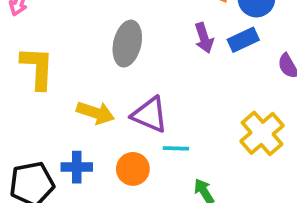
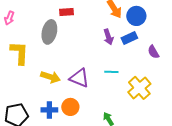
gray ellipse: (127, 44) -> (49, 32), moved
cyan line: (176, 148) -> (111, 72), moved
blue cross: (77, 167) -> (49, 110), moved

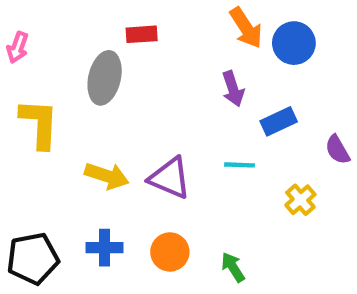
blue rectangle: (129, 38) -> (279, 121), moved
purple semicircle: (153, 52) -> (337, 150), moved
yellow cross: (139, 88) -> (300, 200), size x0.6
orange circle: (70, 107) -> (170, 252), moved

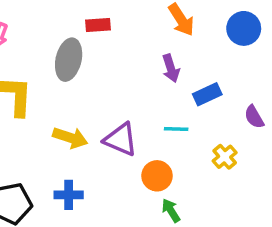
blue circle: (294, 43) -> (244, 28), moved
orange circle: (170, 252) -> (157, 176), moved

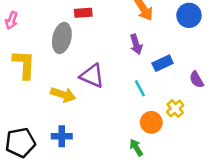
cyan line: (176, 129) -> (140, 88), turned 60
purple triangle: (121, 139) -> (92, 76), moved
orange circle: (157, 176) -> (151, 122), moved

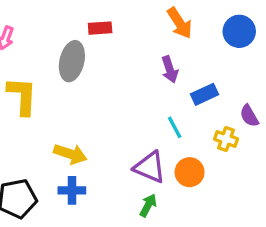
purple triangle: (92, 76) -> (150, 167), moved
yellow arrow: (63, 95) -> (70, 154), moved
yellow cross: (175, 109) -> (226, 139), moved, turned -30
green arrow: (136, 148) -> (148, 205), moved, turned 60

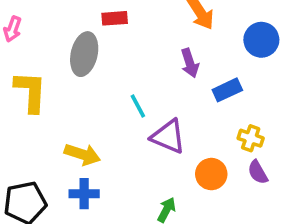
blue circle: (239, 31) -> (261, 40), moved
purple semicircle: (249, 116) -> (258, 172), moved
cyan line: (175, 127) -> (138, 106), moved
purple triangle: (150, 167) -> (168, 136), moved

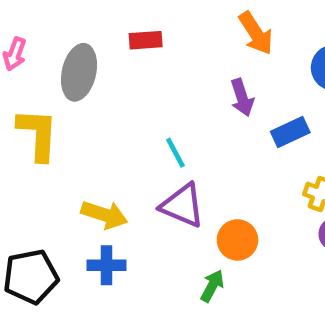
gray ellipse: (84, 54) -> (79, 72), moved
purple triangle: (168, 136) -> (182, 205), moved
orange circle: (211, 174) -> (237, 240), moved

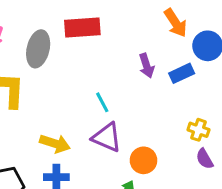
orange arrow: (256, 33) -> (176, 23), moved
red rectangle: (146, 40) -> (82, 27), size x1.6
blue rectangle: (290, 132) -> (182, 73), moved

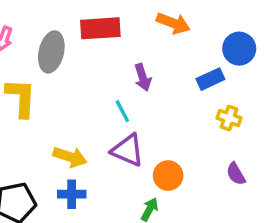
orange arrow: (176, 23) -> (173, 23), moved, turned -36
purple arrow: (147, 66) -> (143, 77), moved
yellow cross: (198, 130) -> (229, 118), moved

